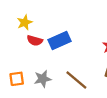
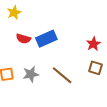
yellow star: (25, 22) -> (14, 13), moved

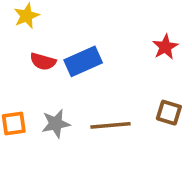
red star: (93, 44) -> (165, 47), moved
brown line: (62, 75) -> (110, 125), turned -45

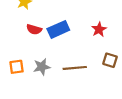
red star: (165, 47) -> (99, 29), moved

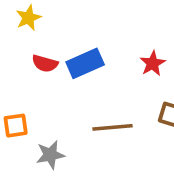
gray star: (42, 67) -> (50, 155), moved

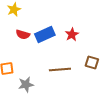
red star: (153, 63) -> (72, 34), moved

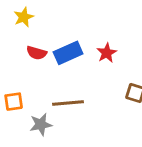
brown line: (60, 69) -> (68, 103), moved

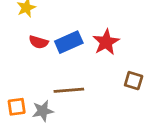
red star: (107, 53) -> (106, 42), size x1.4
orange square: (14, 102) -> (17, 107), moved

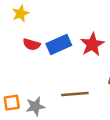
brown line: (69, 90) -> (75, 94), moved

